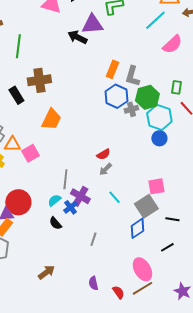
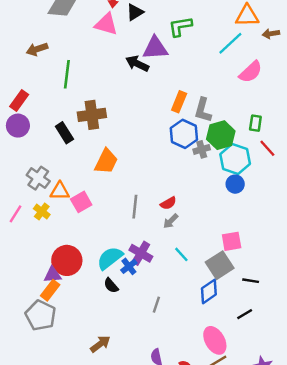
gray line: (65, 179) -> (135, 207), moved
cyan semicircle: (54, 200) -> (110, 258), size x1.6

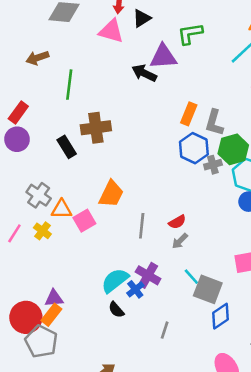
orange trapezoid: (106, 161) -> (111, 194), moved
red circle: (67, 260) -> (26, 317), moved
gray square: (220, 265) -> (208, 289), moved, turned -36

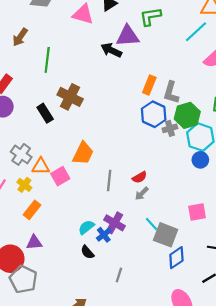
brown arrow: (37, 58) -> (20, 37), turned -36
brown cross: (96, 128) -> (70, 97), turned 35
cyan semicircle: (115, 280) -> (86, 227), size x0.7
orange rectangle: (51, 315) -> (32, 210), moved
gray line: (165, 330) -> (119, 275), moved

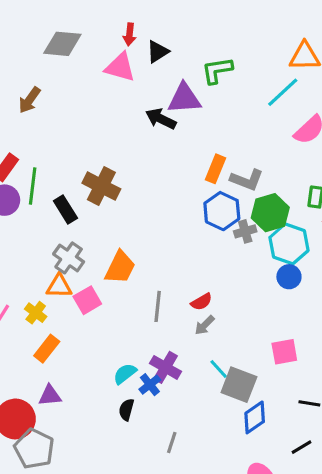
green line: (47, 60) -> (33, 186), moved
gray L-shape: (171, 93) -> (247, 180), turned -85
gray cross: (21, 154) -> (69, 258), moved
black semicircle: (87, 252) -> (126, 410), turned 56

